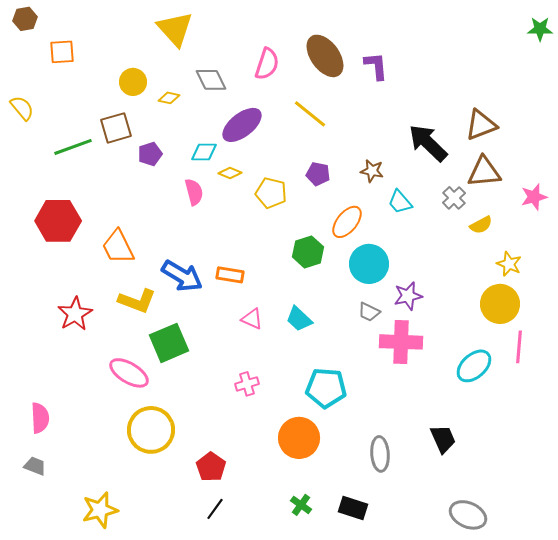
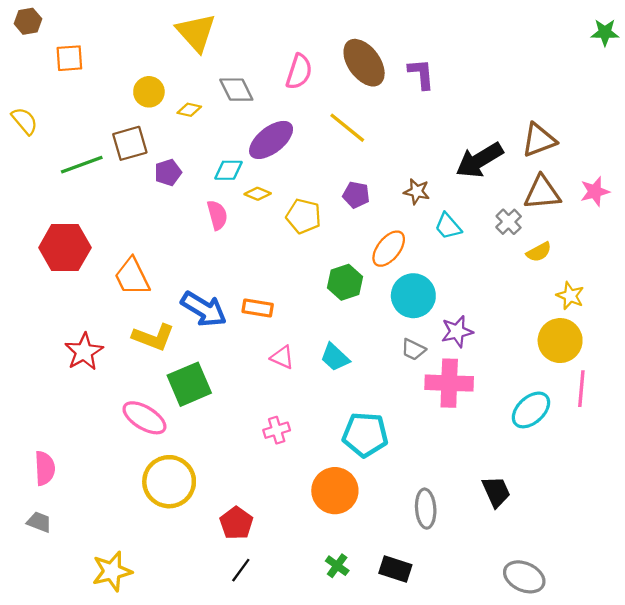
black arrow: (428, 143) -> (479, 160), turned -75
pink star: (534, 197) -> (595, 192), moved

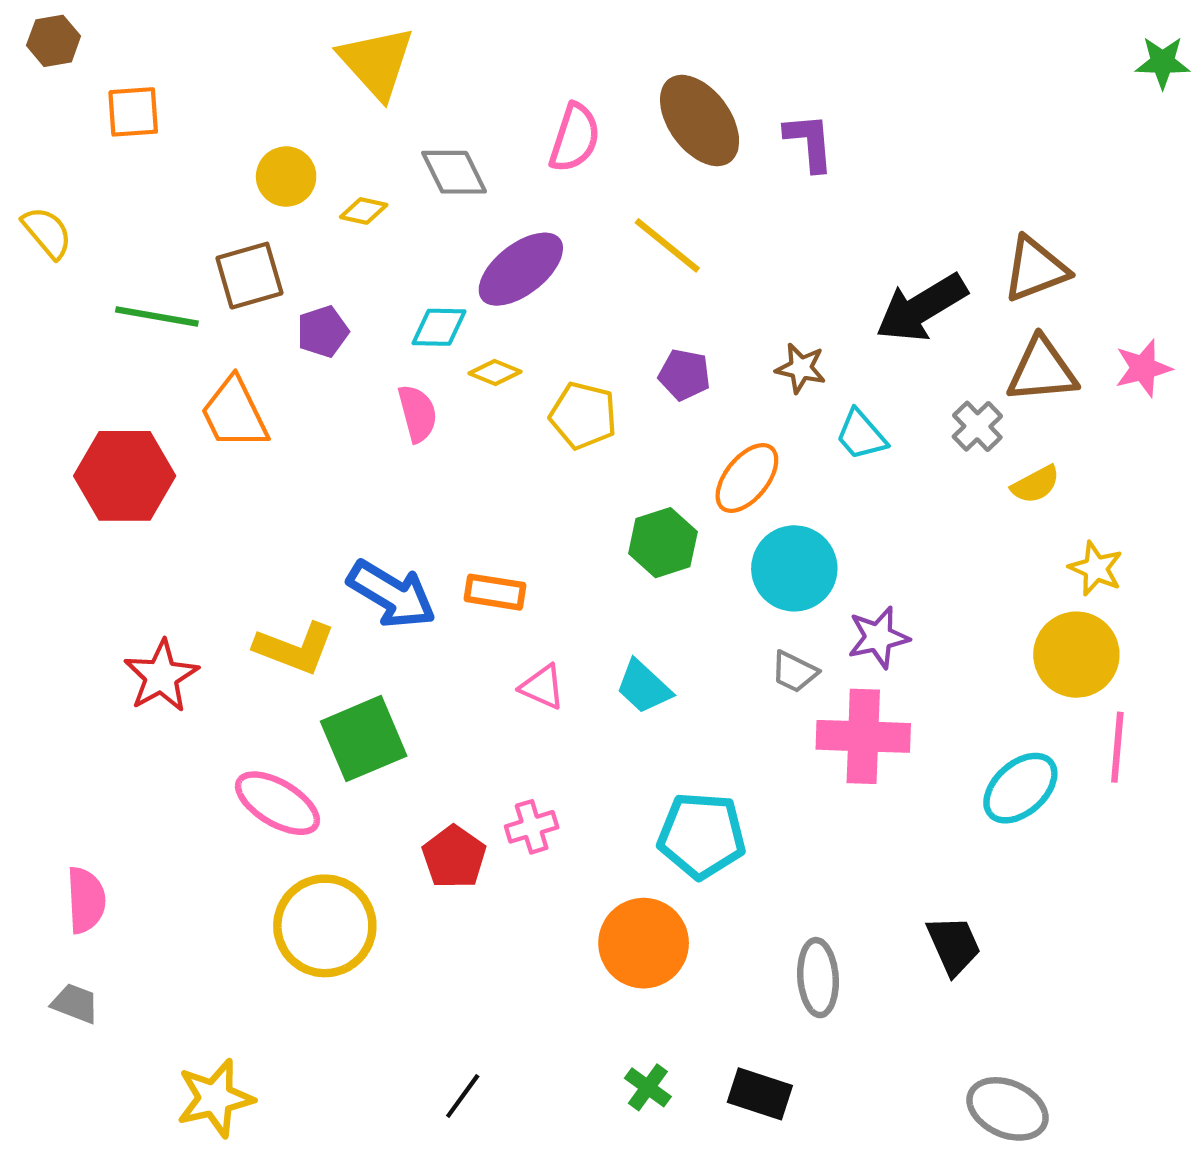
green line: (82, 165) -> (157, 316), turned 30
orange trapezoid: (132, 277) -> (234, 413), moved
red pentagon: (236, 523) -> (454, 857), moved

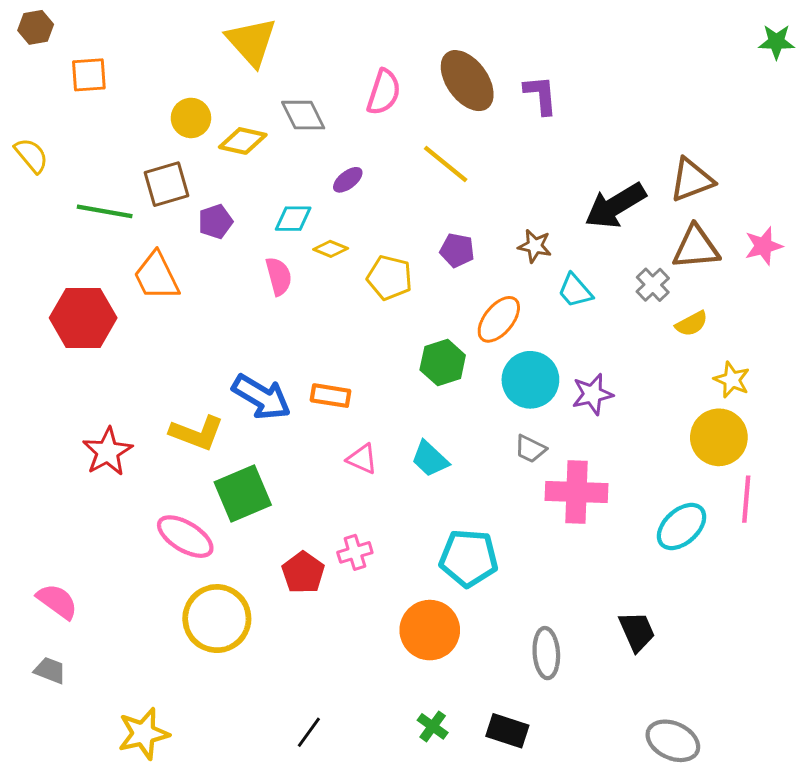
yellow diamond: (364, 211) -> (243, 141), size x1.5
purple ellipse: (521, 269) -> (348, 180), size x0.5
purple star: (878, 637) -> (592, 394), moved
pink semicircle: (86, 900) -> (57, 601), turned -51

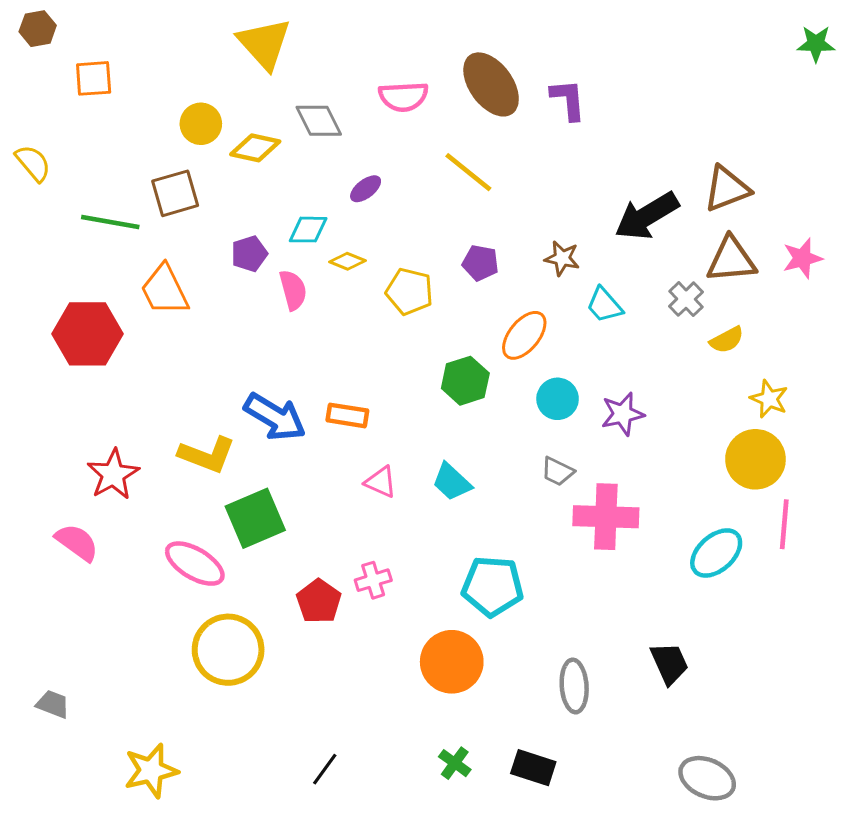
pink semicircle: (384, 92) -> (403, 97), turned 69
purple pentagon: (215, 222) -> (249, 254), moved
cyan circle: (530, 380) -> (558, 399), size x0.7
pink semicircle: (57, 601) -> (77, 542), moved

